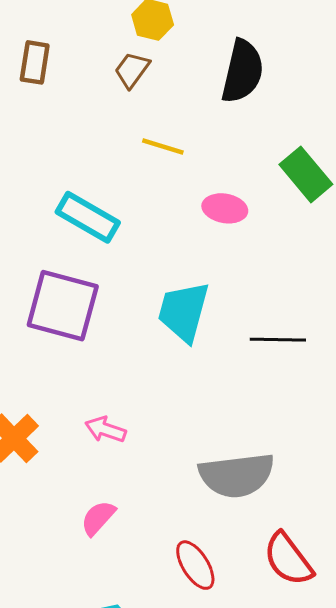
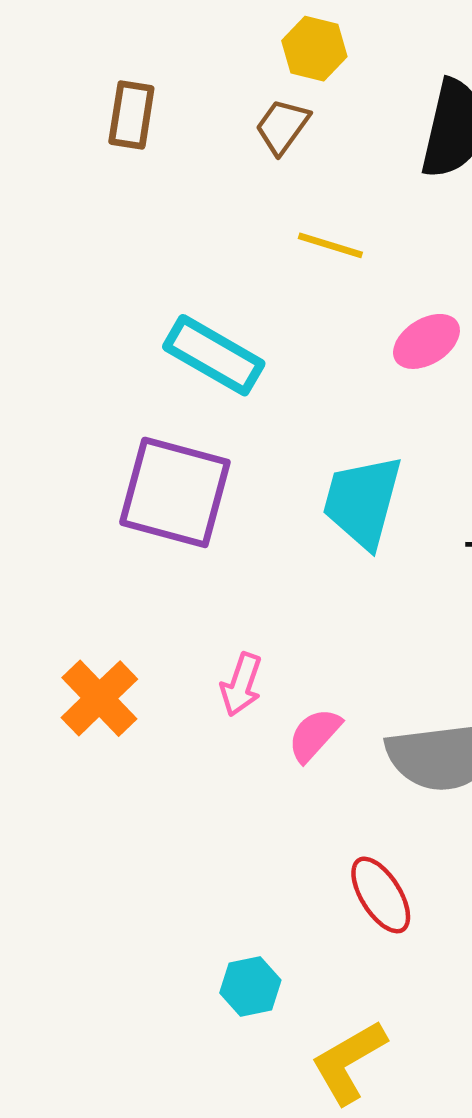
pink ellipse: (225, 208) -> (426, 341), turned -42
pink arrow: (105, 429) -> (241, 685), turned -90
pink semicircle: (98, 518) -> (314, 735), moved

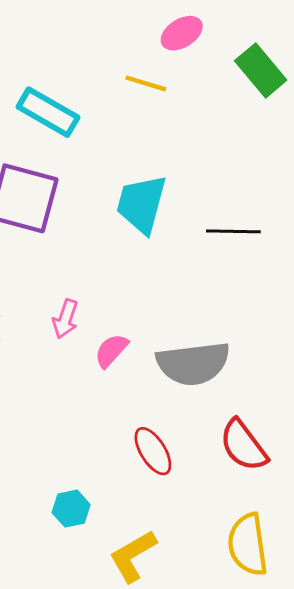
yellow line: (330, 245) -> (146, 83), moved
pink ellipse: (426, 341) -> (182, 33), moved

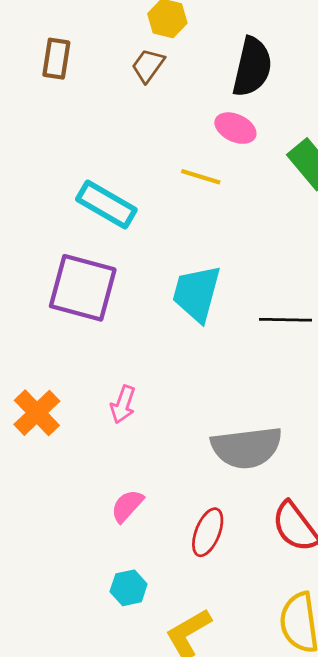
pink ellipse: (182, 33) -> (235, 128), turned 57
pink semicircle: (111, 351) -> (127, 506), moved
red ellipse: (153, 451) -> (208, 532), turned 54

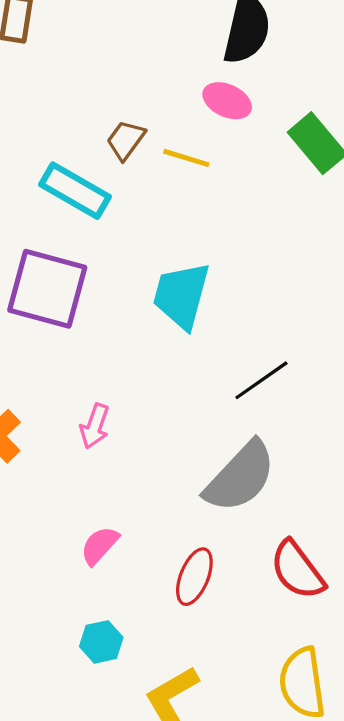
brown trapezoid: (148, 66) -> (126, 140), moved
black line: (285, 320) -> (261, 380), moved, turned -36
gray semicircle: (247, 448) -> (240, 477), turned -40

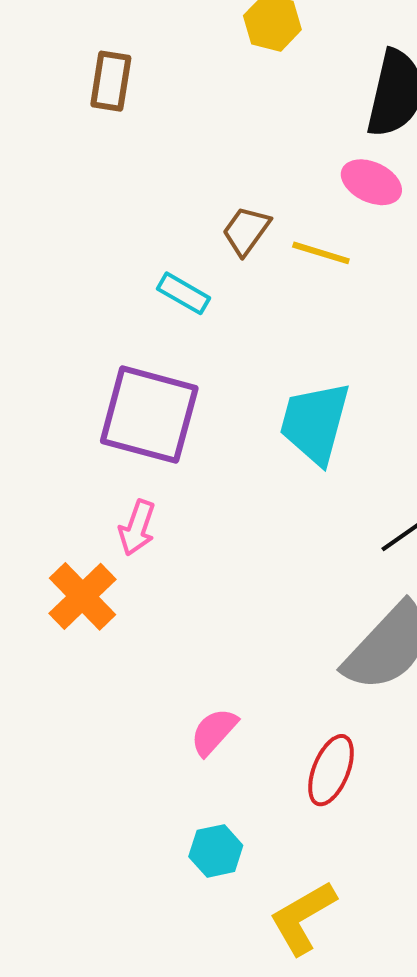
cyan rectangle: (75, 191) -> (184, 293), size x0.6
pink arrow: (95, 426) -> (137, 528), moved

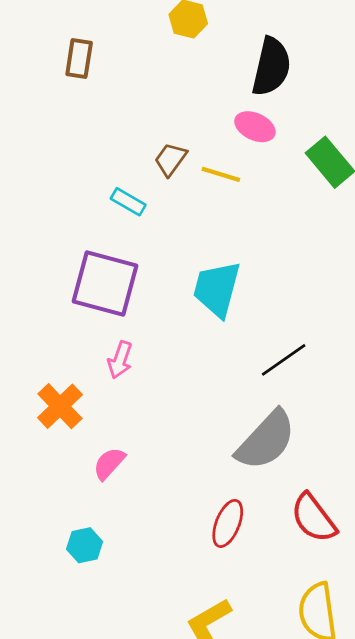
pink arrow: (137, 528) -> (120, 360), moved
pink semicircle: (214, 732) -> (109, 463), moved
cyan hexagon: (216, 851) -> (85, 545), moved

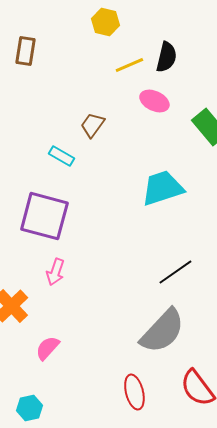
black semicircle: (271, 67) -> (166, 57), size x0.7
yellow line: (221, 174) -> (129, 65), moved, turned -40
cyan trapezoid: (217, 289) -> (162, 188), moved, turned 57
red ellipse: (228, 523) -> (134, 392), turned -36

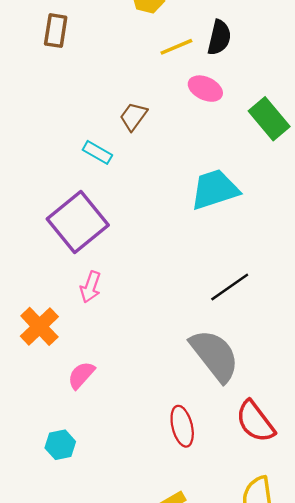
purple square: (44, 216) -> (78, 222), turned 36
gray semicircle: (162, 331) -> (215, 355), turned -81

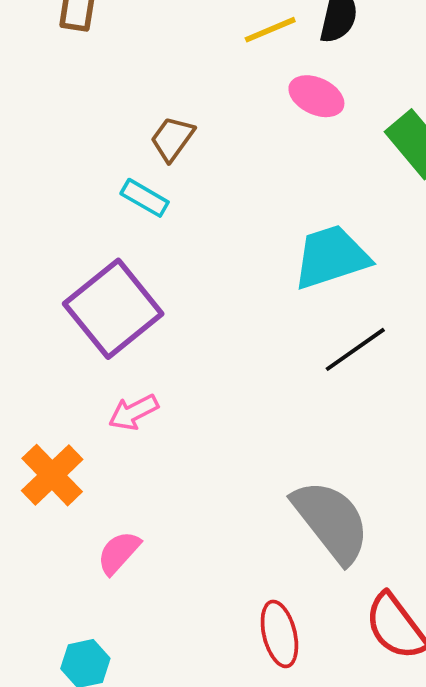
brown trapezoid: (133, 116) -> (172, 139), moved
pink arrow: (90, 287) -> (133, 412), turned 44
black line: (230, 287) -> (355, 349), moved

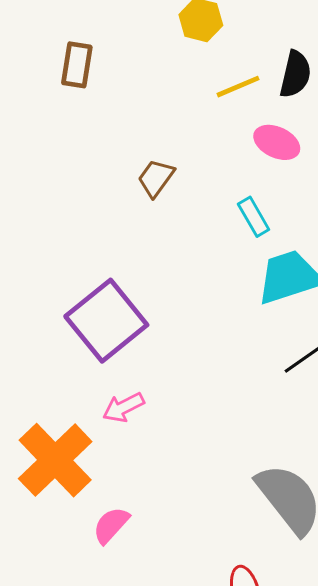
cyan rectangle: (145, 198) -> (254, 217), moved, turned 30
orange cross: (52, 475) -> (55, 460), size x1.4

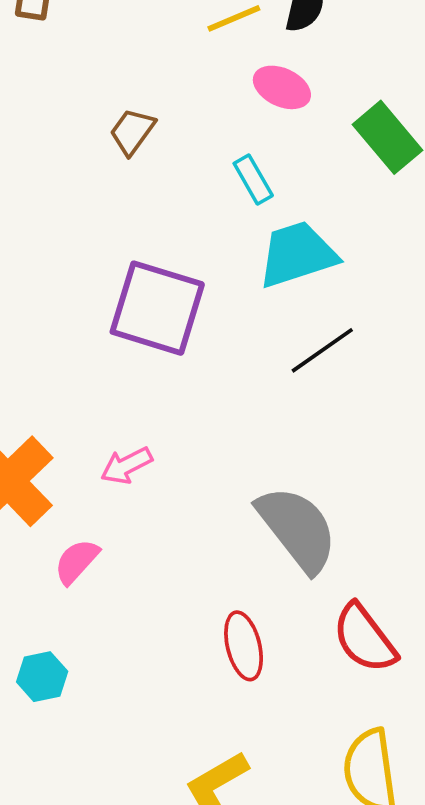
purple square: (106, 321) -> (157, 308), moved, turned -34
pink arrow: (123, 407) -> (126, 465), moved

